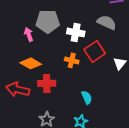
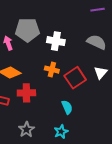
gray semicircle: (107, 22) -> (97, 42), moved
red square: (95, 51) -> (75, 78), moved

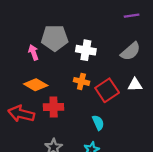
gray semicircle: (97, 42) -> (130, 51), turned 114
white triangle: (101, 73) -> (135, 85), turned 48

